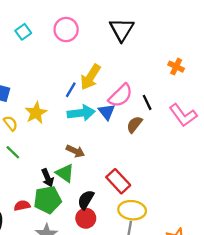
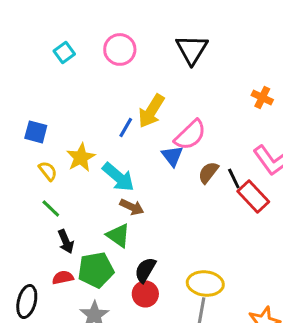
black line: (147, 102) -> (234, 178), moved
cyan arrow: (81, 113) -> (118, 177), moved, turned 48
black arrow: (48, 178) -> (66, 241), moved
red rectangle: (118, 181) -> (253, 196), moved

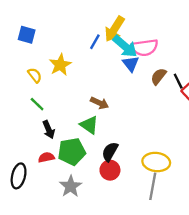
blue square: (36, 132) -> (27, 35), moved
pink semicircle: (190, 135) -> (145, 47), turned 36
cyan arrow: (118, 177) -> (125, 46), moved

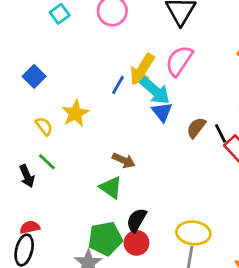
blue square: (27, 35) -> (34, 76), turned 30
pink semicircle: (145, 47) -> (179, 61), moved, turned 132
black arrow: (49, 130) -> (27, 176), moved
green pentagon: (72, 152) -> (105, 239), moved
red semicircle: (46, 157) -> (30, 227), moved

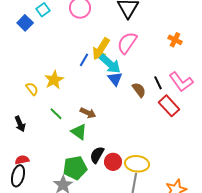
blue square: (34, 76) -> (25, 23), moved
brown semicircle: (196, 128) -> (139, 90), turned 105
black line: (220, 133) -> (158, 83), moved
green line: (47, 162) -> (56, 114), moved
red circle: (136, 243) -> (113, 162), moved

